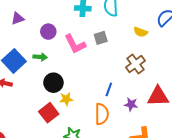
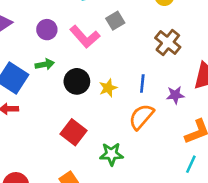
black circle: (53, 83) -> (77, 81), moved
yellow star: (66, 99) -> (108, 88), moved
orange semicircle: (102, 114) -> (141, 117), turned -125

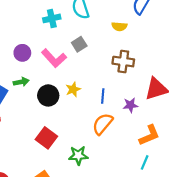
brown cross: (168, 43) -> (123, 62), turned -30
yellow star: (108, 88) -> (73, 89), moved

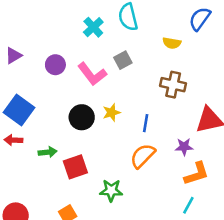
cyan cross: (52, 18) -> (93, 27), turned -35
green arrow: (21, 82) -> (48, 152), moved
purple star: (130, 105) -> (184, 147), moved
red square: (46, 138) -> (75, 167), turned 30

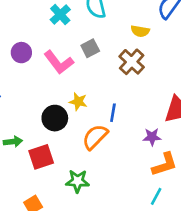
brown cross: (173, 85) -> (132, 62), moved, turned 30
yellow star: (111, 112) -> (78, 102), turned 30
black circle: (82, 117) -> (55, 118), moved
orange semicircle: (143, 156) -> (95, 137), moved

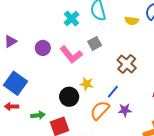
yellow semicircle: (140, 31) -> (132, 21), moved
brown cross: (132, 62) -> (127, 64), moved
blue line: (113, 113) -> (113, 92), turned 32
purple star: (152, 137) -> (125, 110), moved

